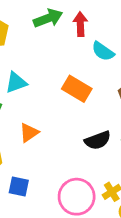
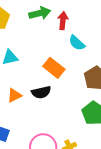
black semicircle: (98, 140) -> (41, 92), moved

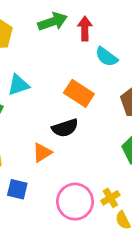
orange triangle: (14, 95) -> (42, 153), moved

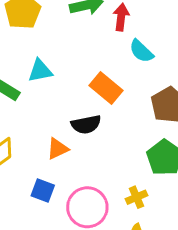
blue square: (17, 189) -> (43, 191), moved
yellow cross: (110, 198) -> (137, 197), moved

